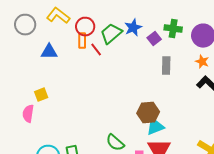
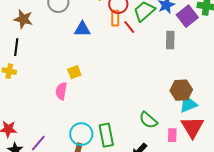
purple square: (154, 39) -> (187, 16), size x1.5
gray rectangle: (166, 66) -> (170, 40), moved

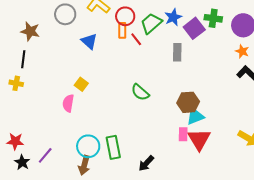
blue triangle: (82, 29) -> (89, 41), turned 42
yellow square: (74, 72) -> (81, 84), turned -32
green semicircle: (148, 120) -> (140, 92), moved
pink rectangle: (172, 135) -> (183, 134), moved

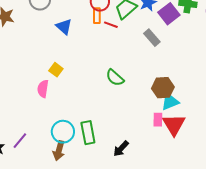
red line: (136, 39) -> (111, 25), turned -32
gray rectangle: (177, 52) -> (152, 38), turned -42

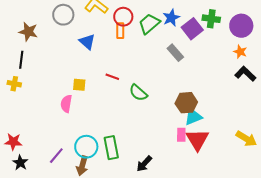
red line: (111, 25) -> (112, 77), moved
yellow square: (56, 70) -> (79, 85), turned -32
purple line: (20, 141) -> (56, 156), moved

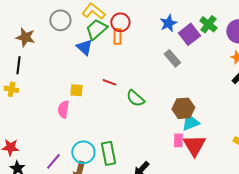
green cross: (211, 19) -> (208, 24), turned 30
green trapezoid: (149, 24) -> (96, 29), moved

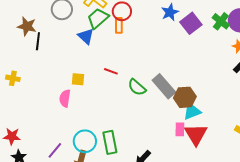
green cross: (208, 24) -> (221, 21), moved
gray rectangle: (172, 58) -> (164, 86), moved, size x1.4
black line: (18, 65) -> (38, 41), moved

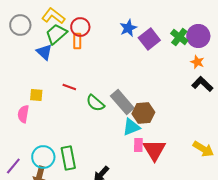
cyan triangle: (192, 111) -> (131, 127), moved

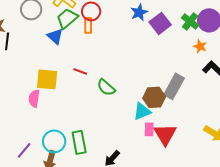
orange star: (197, 62) -> (200, 46), moved
yellow square: (36, 95) -> (47, 79), size x1.6
gray rectangle: (122, 102) -> (174, 86), moved, turned 70

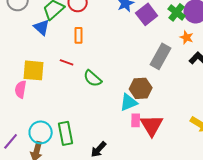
orange rectangle: (88, 25) -> (79, 35), moved
gray rectangle: (174, 86) -> (161, 56), moved

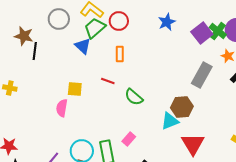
purple square: (147, 14) -> (202, 33), moved
yellow square: (34, 70) -> (75, 89), size x0.7
pink rectangle: (136, 120) -> (129, 139), moved, turned 40

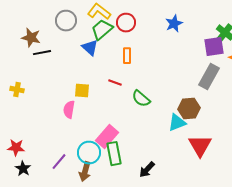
purple square: (202, 33) -> (214, 47), moved, turned 30
black line: (35, 51) -> (42, 53), turned 72
pink rectangle: (129, 139) -> (107, 137), moved, size x1.6

